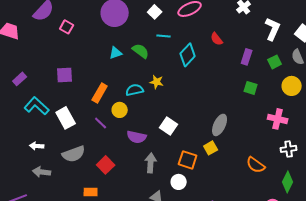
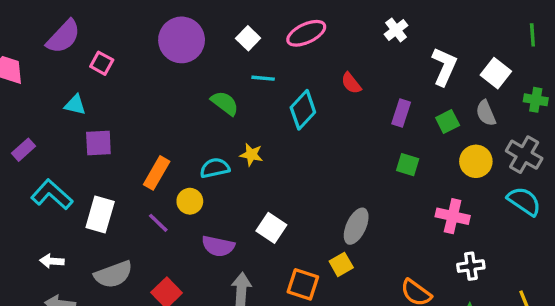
cyan triangle: (116, 53) -> (75, 105), moved, turned 32
white rectangle: (66, 118) -> (100, 215), turned 45

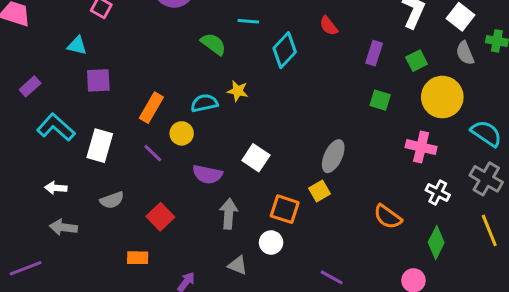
gray semicircle: (486, 113) -> (465, 53), moved
gray cross: (524, 155) -> (486, 179), moved
yellow circle: (476, 161) -> (442, 97), size x1.4
white cross: (471, 266) -> (438, 193), turned 35
gray semicircle: (113, 274) -> (112, 200), size x0.7

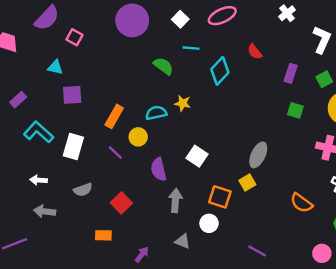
purple semicircle: (207, 174) -> (159, 169), turned 65

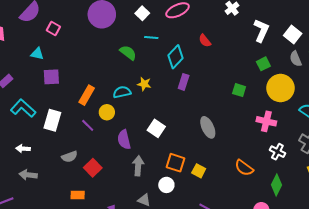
purple rectangle: (291, 73) -> (184, 82), moved
gray ellipse: (258, 155) -> (208, 127), turned -50
yellow square: (247, 183) -> (199, 171), moved, turned -32
gray semicircle: (83, 190) -> (69, 157), moved

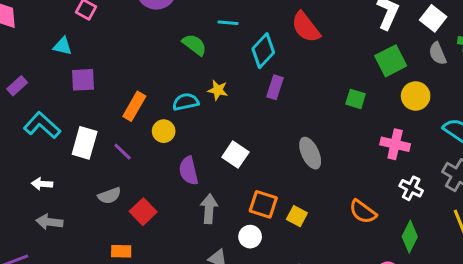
red semicircle: (205, 41) -> (306, 27), size x1.6
green square: (263, 64) -> (391, 61), size x1.5
yellow circle: (280, 88) -> (416, 96), size x0.7
purple line: (88, 125) -> (123, 152), moved

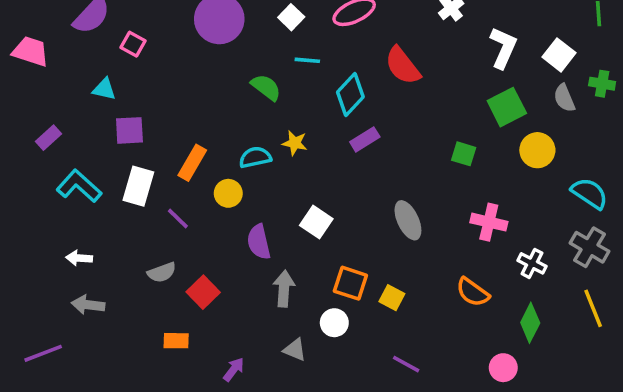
purple rectangle: (275, 87) -> (365, 139), turned 40
white rectangle: (85, 143) -> (138, 186), moved
pink cross: (395, 144) -> (489, 222), moved

